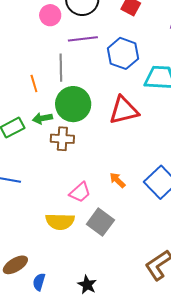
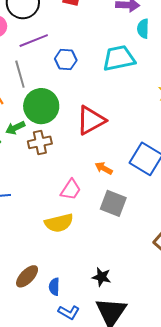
blue hexagon: (123, 53) -> (66, 59), moved, size x0.7
red triangle: (124, 110) -> (91, 120), moved
gray square: (100, 222) -> (113, 203), moved

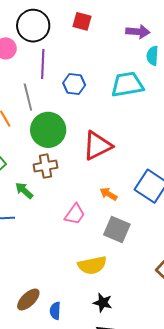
purple line: (34, 41) -> (43, 64), turned -68
green arrow: (15, 128) -> (24, 191), moved, turned 66
yellow semicircle: (59, 223) -> (92, 265), moved

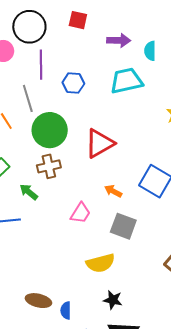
purple arrow: (138, 32) -> (119, 40), moved
brown ellipse: (28, 300) -> (38, 301), turned 60

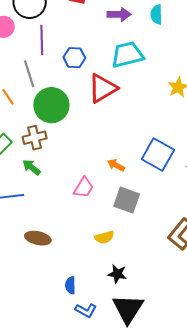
cyan semicircle: (150, 51) -> (156, 14), moved
red triangle: (100, 143) -> (103, 88), moved
brown cross: (49, 166) -> (35, 138), moved
yellow semicircle: (100, 263) -> (104, 237), size x0.7
brown ellipse: (38, 301) -> (38, 238), moved

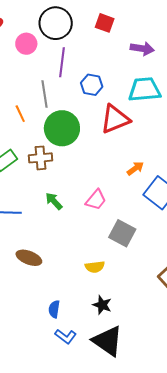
orange arrow: (116, 165) -> (135, 168), moved, turned 108
green arrow: (31, 167) -> (54, 201), moved
pink trapezoid: (84, 188) -> (96, 200), moved
black triangle: (128, 309) -> (108, 341), turned -36

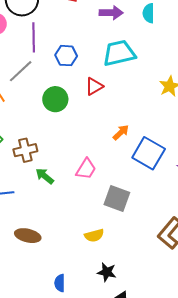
gray line: (45, 94) -> (21, 71), turned 64
red triangle: (115, 119) -> (94, 86), size x0.6
green circle: (62, 128) -> (55, 99), moved, size x0.7
brown cross: (41, 158) -> (25, 150), moved

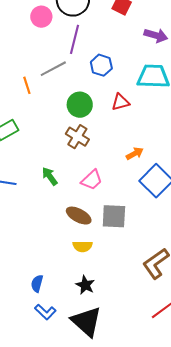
brown cross: (25, 150) -> (77, 137), moved, turned 30
gray square: (117, 198) -> (114, 216), turned -32
brown ellipse: (28, 236) -> (79, 216), moved

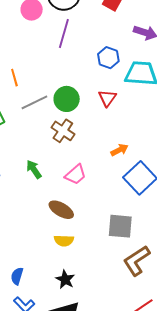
blue hexagon: (101, 65) -> (108, 58), moved
gray line: (53, 69) -> (34, 102), moved
red triangle: (120, 102) -> (107, 98), turned -42
gray square: (114, 216) -> (120, 226), moved

